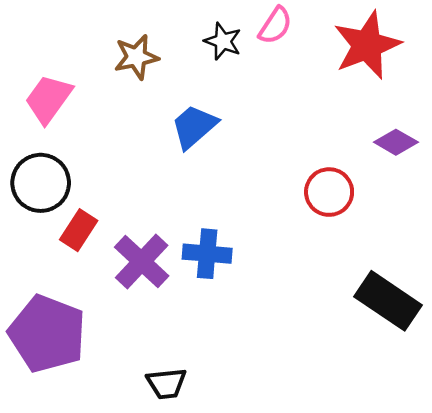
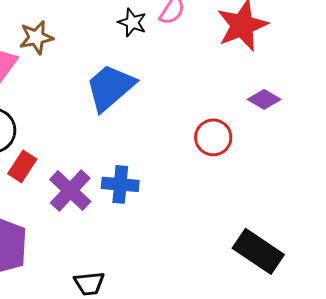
brown star: (136, 57) -> (36, 37), moved
blue trapezoid: (194, 126) -> (110, 87), size x1.4
black rectangle: (388, 301) -> (258, 251), moved

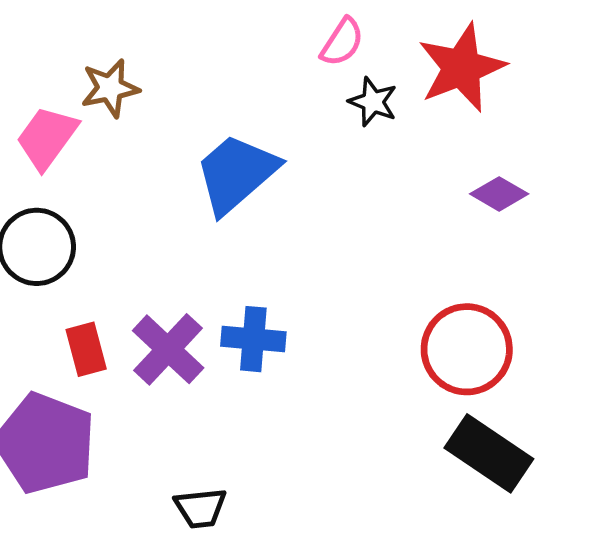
black star: (132, 22) -> (373, 102), moved
red circle: (213, 137) -> (467, 349), moved, size x1.4
red rectangle: (22, 166) -> (86, 349), moved, turned -48

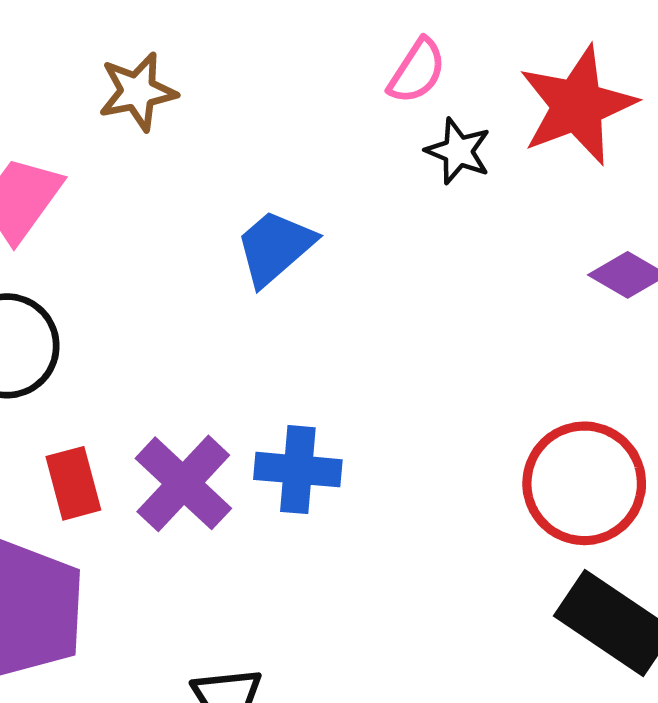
brown star: (110, 88) -> (138, 92), moved
blue trapezoid: (236, 173) -> (275, 247), size x0.7

